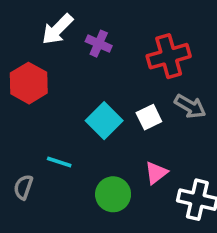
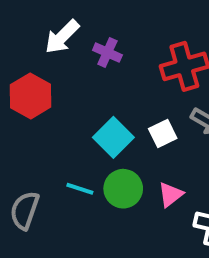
cyan line: (59, 162) -> (80, 189), moved
gray semicircle: (23, 187) -> (25, 210), size x1.4
green circle: (113, 194) -> (123, 189), moved

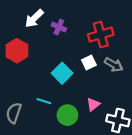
white square: (163, 133) -> (89, 62), moved
green circle: (123, 189) -> (67, 115), moved

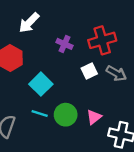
purple cross: (59, 27) -> (64, 44), moved
cyan square: (62, 73) -> (41, 84), moved
green circle: (67, 115) -> (66, 115), moved

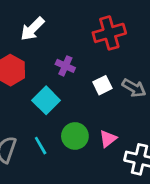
red cross: (102, 40) -> (109, 33), moved
purple cross: (64, 44) -> (65, 66), moved
cyan line: (40, 114) -> (41, 146), moved, turned 42

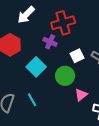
red cross: (109, 33) -> (63, 23), moved
green circle: (75, 136) -> (65, 76), moved

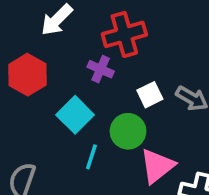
pink triangle: (81, 95) -> (157, 166), size x1.5
cyan line: (32, 100) -> (91, 157), moved, turned 48

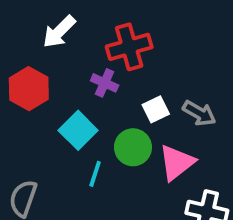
pink triangle: (157, 166) -> (177, 162), moved

